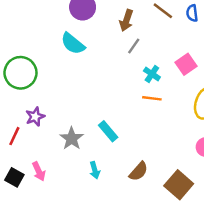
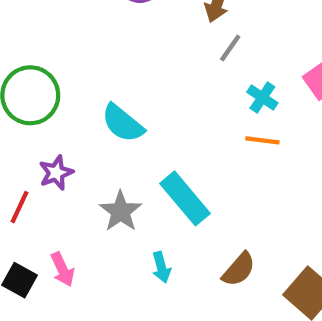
cyan semicircle: (73, 44) -> (123, 123), moved
cyan rectangle: (108, 131) -> (185, 198), size x1.4

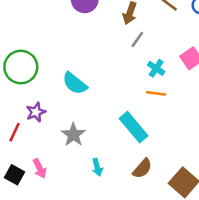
cyan rectangle: (185, 198) -> (134, 127), moved

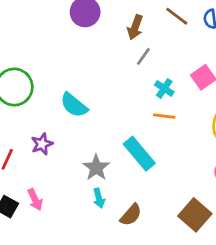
purple star: (36, 112) -> (42, 144), moved
gray star: (73, 135) -> (96, 168), moved
brown semicircle: (142, 168) -> (131, 215), moved

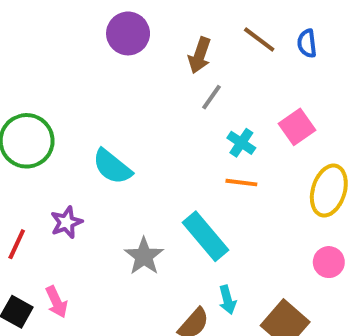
cyan arrow: (99, 198) -> (227, 300), moved

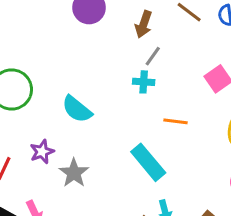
cyan cross: (241, 143) -> (144, 82), moved, turned -30
gray star: (144, 256) -> (74, 173), moved

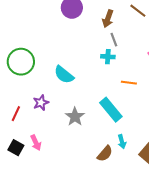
gray line: (153, 56) -> (114, 40), turned -56
gray star: (74, 173) -> (75, 117), moved

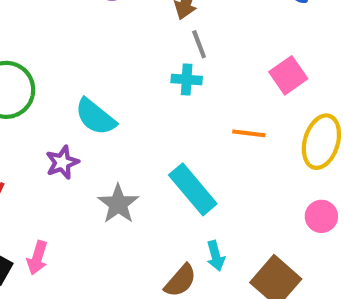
orange line: (129, 83) -> (249, 133), moved
purple star: (41, 103) -> (62, 162), moved
pink arrow: (36, 143) -> (37, 258), turned 42

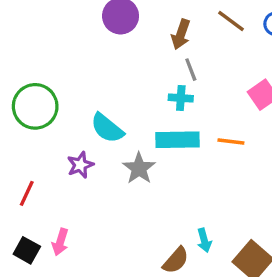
cyan rectangle: (193, 189) -> (177, 140), moved, turned -51
gray star: (118, 204) -> (139, 168), moved

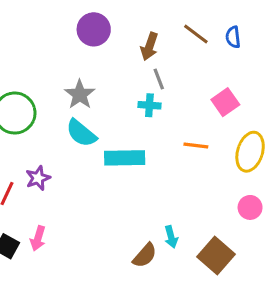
cyan rectangle: (177, 140) -> (125, 158), moved
purple star: (80, 165) -> (38, 178), moved
gray star: (139, 168) -> (80, 94), moved

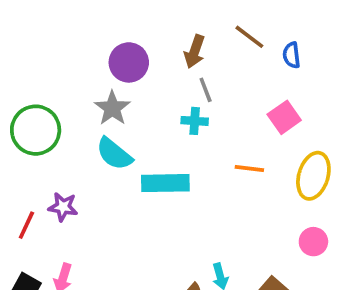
purple circle: (94, 29) -> (129, 62), moved
blue semicircle: (233, 37) -> (292, 55), moved
purple star: (38, 178) -> (63, 207), turned 30

